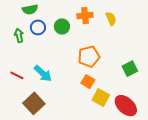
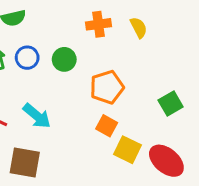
green circle: (62, 26) -> (64, 59), moved
blue circle: (38, 27) -> (27, 58), moved
brown square: (34, 103) -> (25, 163), turned -35

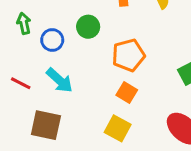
blue circle: (27, 58) -> (52, 40), moved
yellow square: (128, 150) -> (118, 128), moved

